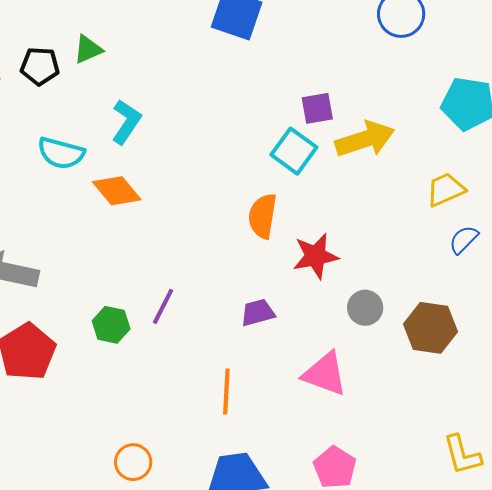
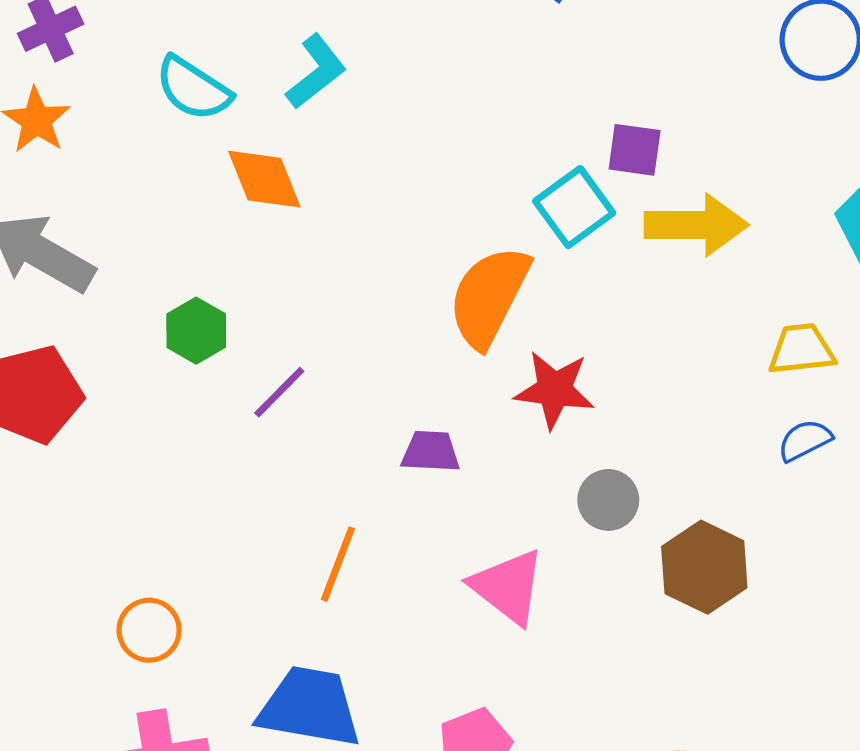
orange semicircle: (263, 216) -> (489, 297), size x1.4
green hexagon: (111, 325) -> (196, 331), moved

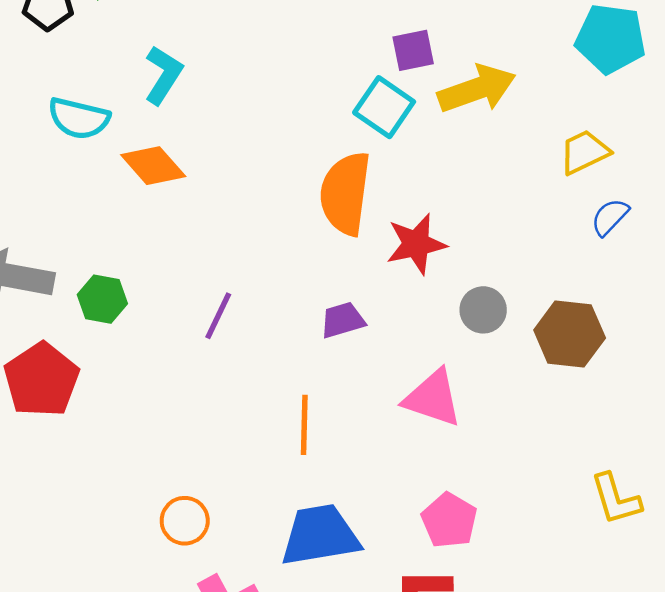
green hexagon: (196, 331) -> (102, 299), moved

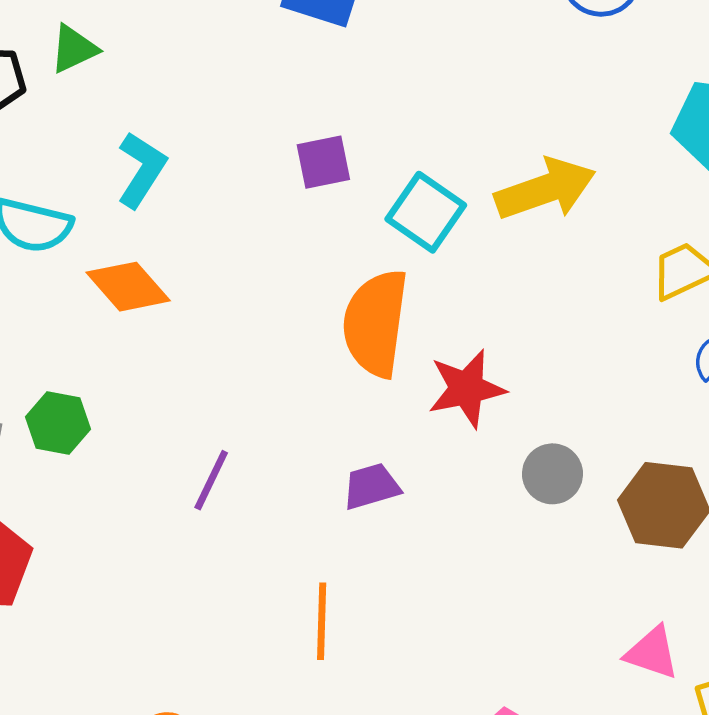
purple square: (413, 50) -> (323, 162), moved
green hexagon: (102, 299) -> (58, 423), moved
pink triangle: (433, 398) -> (652, 653), moved, size x0.7

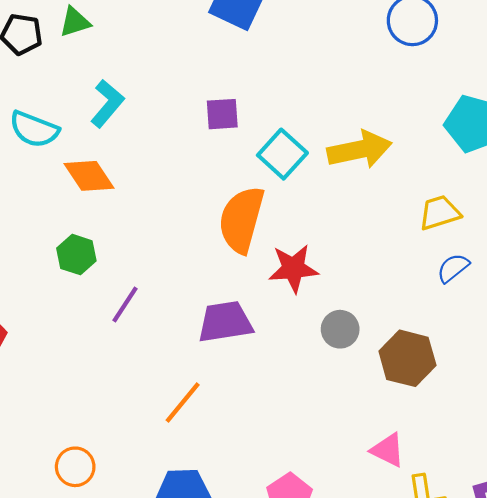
green hexagon: (58, 423) -> (76, 255), moved
purple trapezoid: (371, 486) -> (225, 322), size x1.5
orange line: (322, 621) -> (183, 402), turned 30

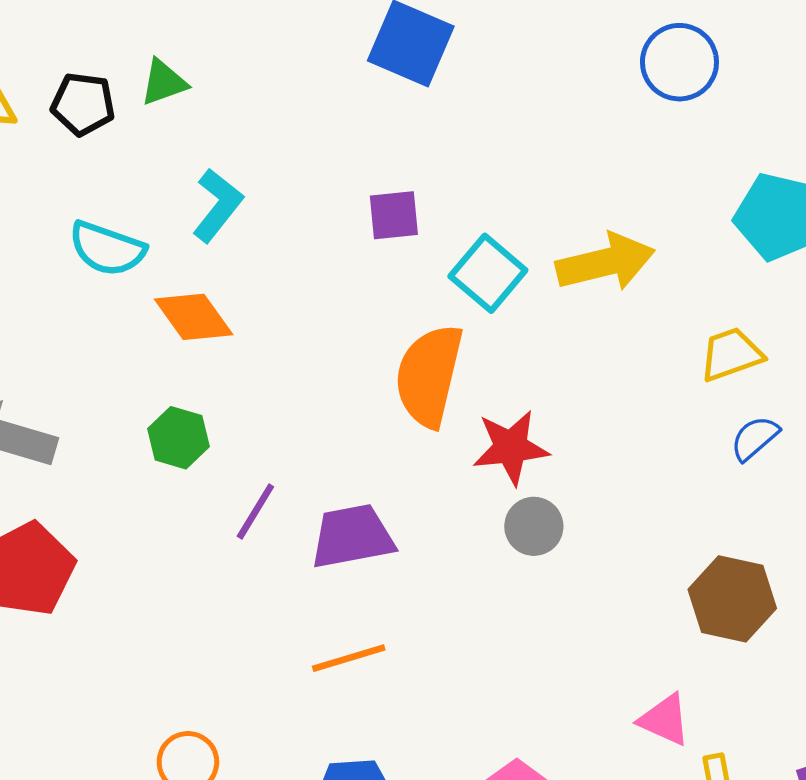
purple trapezoid: (225, 322) -> (352, 536), moved
gray circle: (340, 329) -> (534, 526), moved
brown hexagon: (407, 358) -> (732, 599), moved
orange line: (183, 402) -> (349, 658), turned 36

